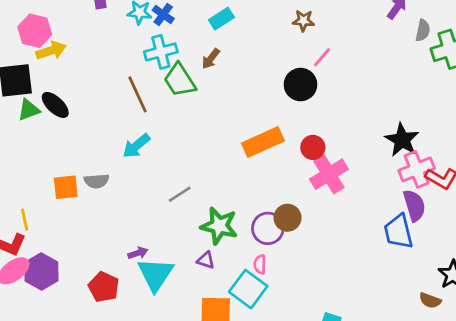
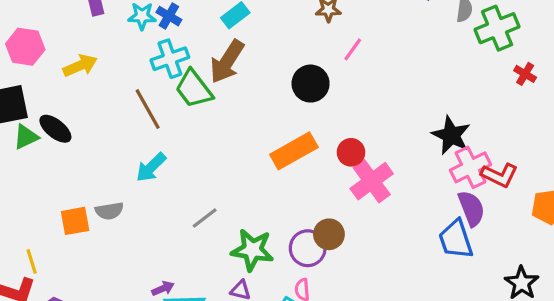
yellow arrow: (51, 51) -> (80, 66), moved
brown arrow: (211, 59) -> (227, 62), size x1.8
black circle: (300, 85) -> (311, 84), moved

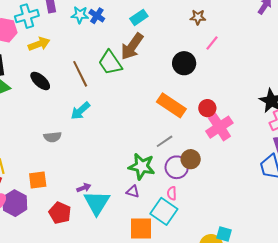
cyan cross: (170, 59) -> (27, 16), moved
black ellipse: (55, 129) -> (40, 81), moved
orange rectangle: (294, 151) -> (171, 105), turned 60
gray line: (205, 218) -> (165, 141), moved
orange square: (75, 221) -> (38, 180), moved

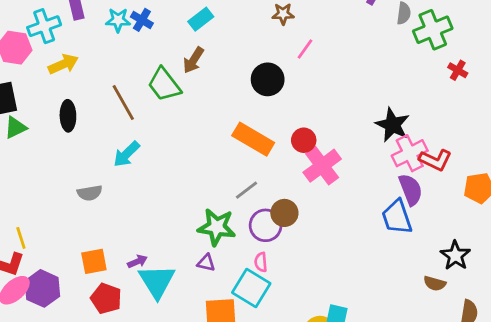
brown arrow: (132, 47) -> (193, 60), size x0.7
black ellipse: (40, 81) -> (68, 116), turned 50
orange square: (38, 180) -> (94, 261), moved

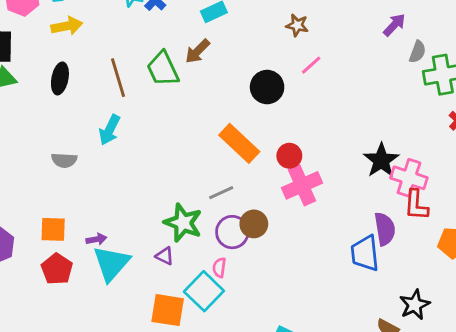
pink cross: (410, 153) -> (409, 178), moved, turned 32
cyan arrow: (126, 154) -> (110, 130), turned -32
red L-shape: (435, 160) -> (416, 205), turned 56

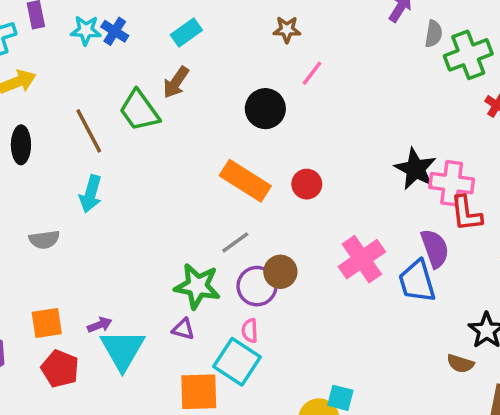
pink cross: (302, 185) -> (362, 259), moved

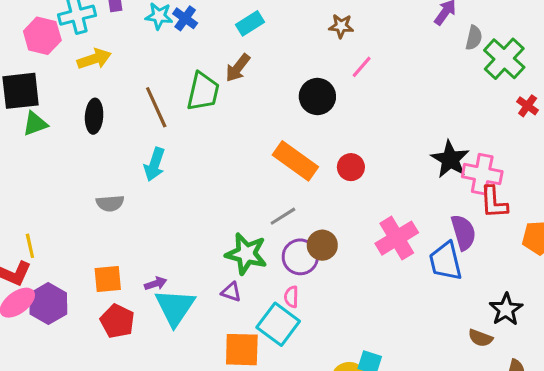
green cross: (468, 55) -> (504, 59), turned -30
green trapezoid: (139, 111) -> (203, 92), turned -135

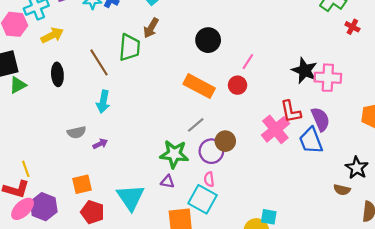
pink line: (362, 67) -> (248, 62), moved
red L-shape: (494, 202) -> (291, 112), moved
purple arrow: (156, 284) -> (100, 144), moved

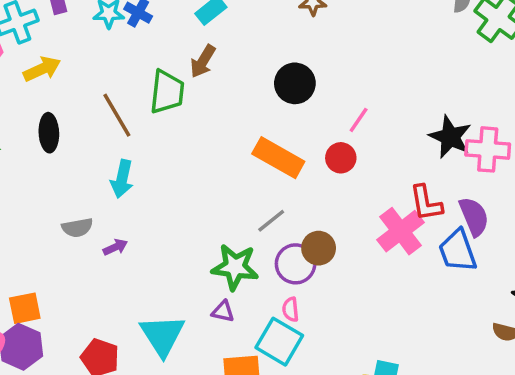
orange square: (82, 184) -> (25, 308), moved

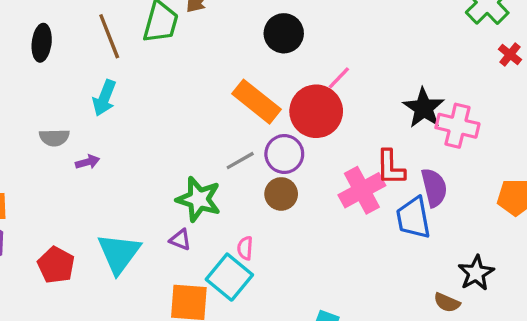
red circle: (341, 158) -> (316, 111), size x1.8
purple circle: (296, 264) -> (284, 154), moved

